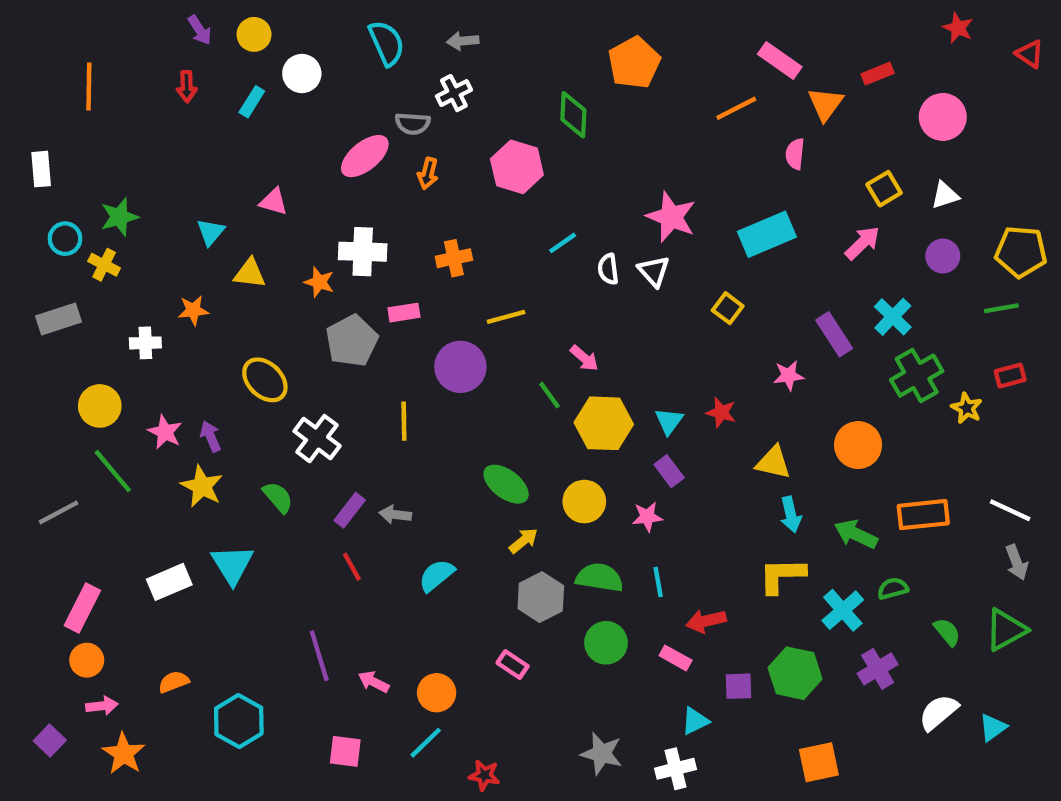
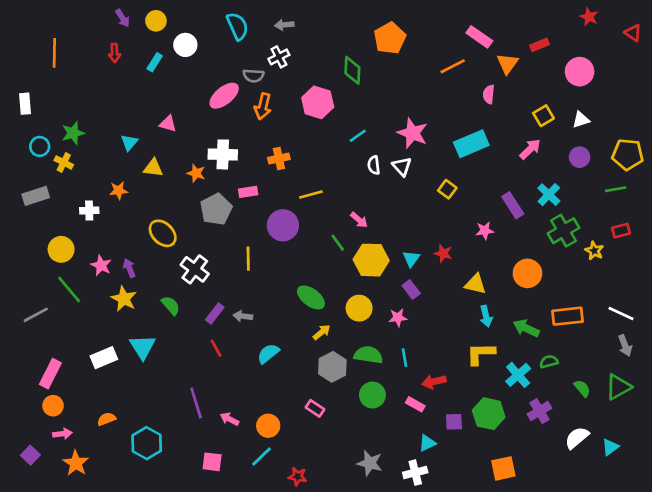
orange arrow: (428, 173) -> (263, 106), size x1.4
cyan line: (563, 243) -> (358, 136), moved

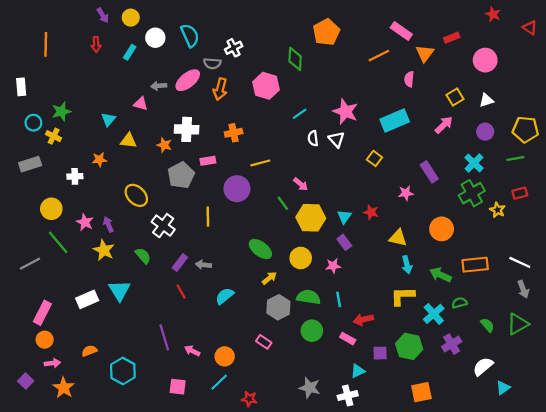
gray arrow: (284, 25) -> (159, 86), moved
cyan semicircle: (237, 26) -> (190, 35), moved
cyan cross: (549, 195) -> (474, 163), moved
cyan triangle: (610, 447) -> (503, 388), moved

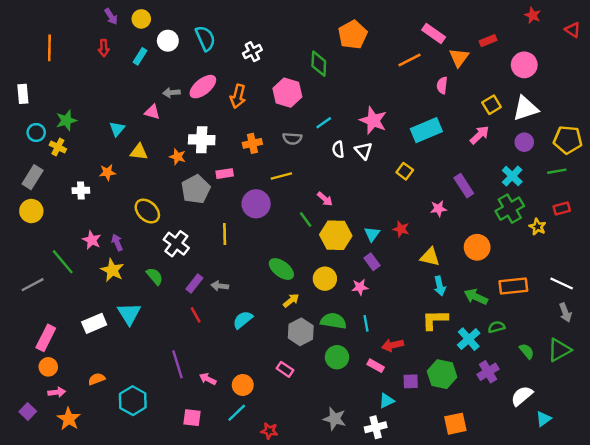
gray semicircle: (212, 63) -> (292, 139), moved
white triangle: (486, 100) -> (525, 108), size x1.6
gray rectangle: (30, 164) -> (33, 177), turned -40
yellow circle: (51, 209) -> (31, 211), moved

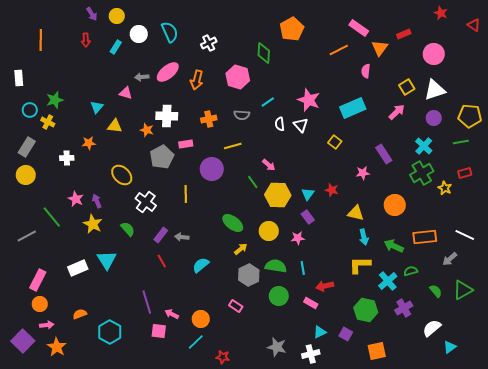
gray arrow: (565, 313) -> (450, 259), moved, turned 70
purple square: (411, 381) -> (346, 334), moved, turned 32
purple square: (28, 412) -> (23, 341), size x1.6
pink square: (192, 418) -> (159, 331), moved

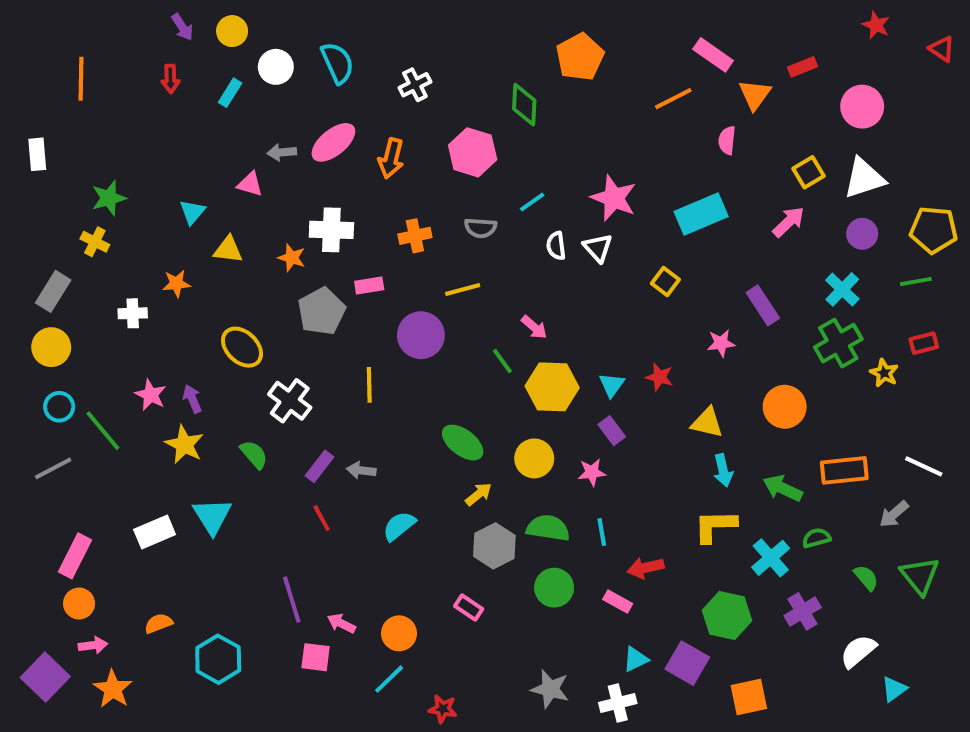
cyan circle: (30, 110) -> (59, 407), moved
green triangle: (463, 290) -> (920, 576), turned -40
purple square: (346, 334) -> (687, 663), size x1.5

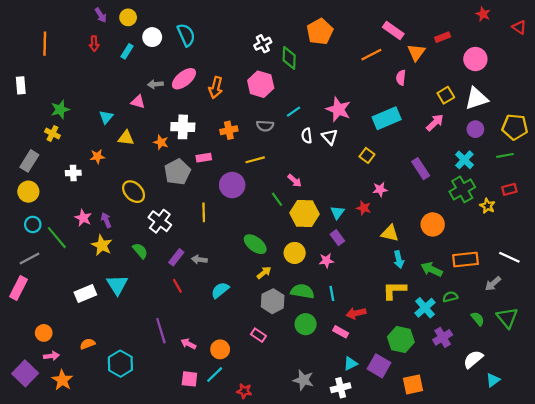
white cross: (415, 85) -> (263, 44), moved
pink star: (721, 343) -> (380, 189), moved
pink rectangle: (75, 556) -> (19, 288), moved
pink square: (316, 657) -> (189, 379), moved

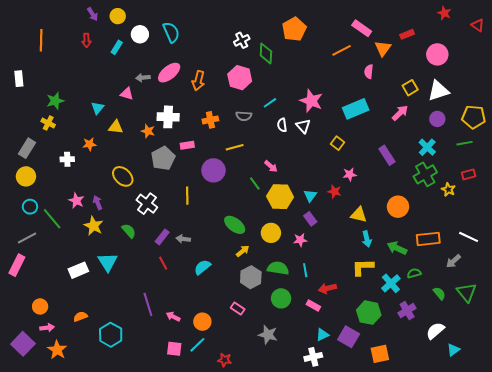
gray star: (303, 380) -> (268, 335), moved

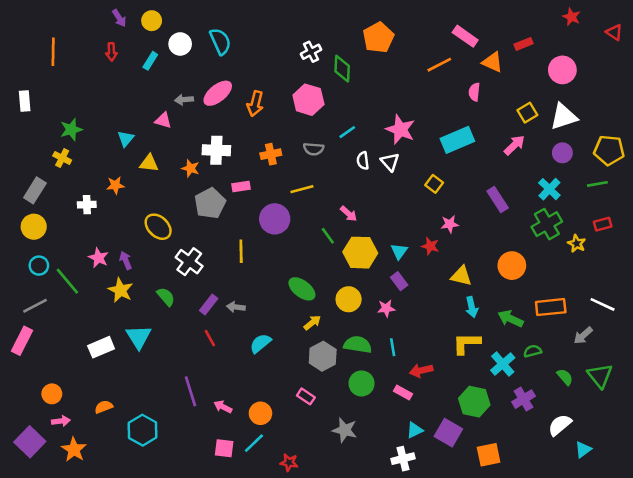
orange triangle: (383, 48) -> (492, 62), turned -42

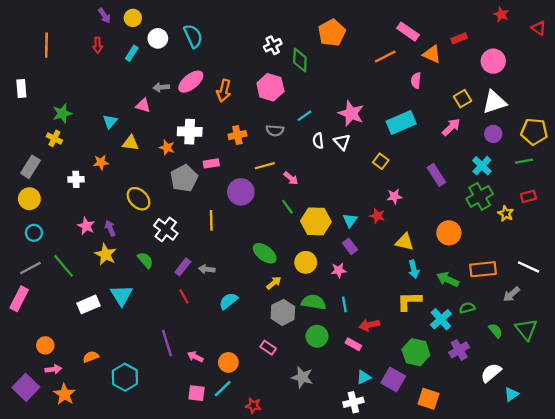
pink arrow: (349, 214) -> (291, 178), moved
green line: (67, 281) -> (63, 266), moved
orange square: (489, 455) -> (428, 399), turned 30

